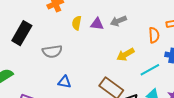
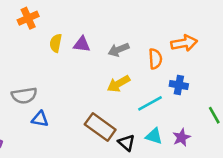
gray arrow: (118, 21) -> (119, 50), moved
gray semicircle: (52, 51) -> (24, 96), moved

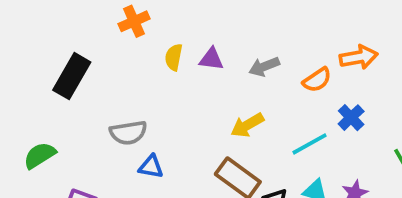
orange semicircle: (155, 59) -> (317, 80), turned 60
yellow arrow: (119, 84) -> (247, 125), moved
blue cross: (179, 85) -> (351, 118), turned 36

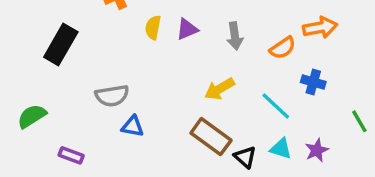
purple triangle: (211, 59) -> (187, 29), turned -30
gray arrow: (264, 67) -> (235, 36), turned -76
blue cross: (351, 118) -> (313, 82), turned -30
cyan line: (310, 144) -> (276, 106), turned 72

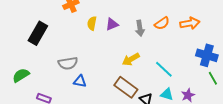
orange semicircle: (283, 48) -> (162, 23), moved
blue cross: (313, 82) -> (207, 55), moved, size x1.5

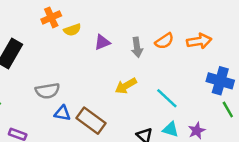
yellow semicircle: (92, 23) -> (72, 30), moved, turned -120
brown rectangle: (126, 87) -> (91, 121), moved

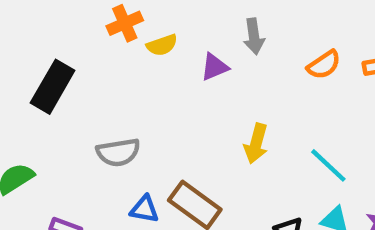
gray arrow: (137, 47) -> (254, 36), moved
yellow arrow: (126, 86) -> (256, 144), turned -45
blue triangle: (62, 113) -> (144, 209), moved

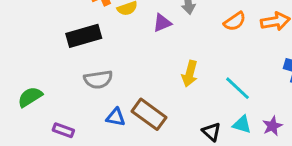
black rectangle: (53, 87) -> (84, 36), moved, turned 44

